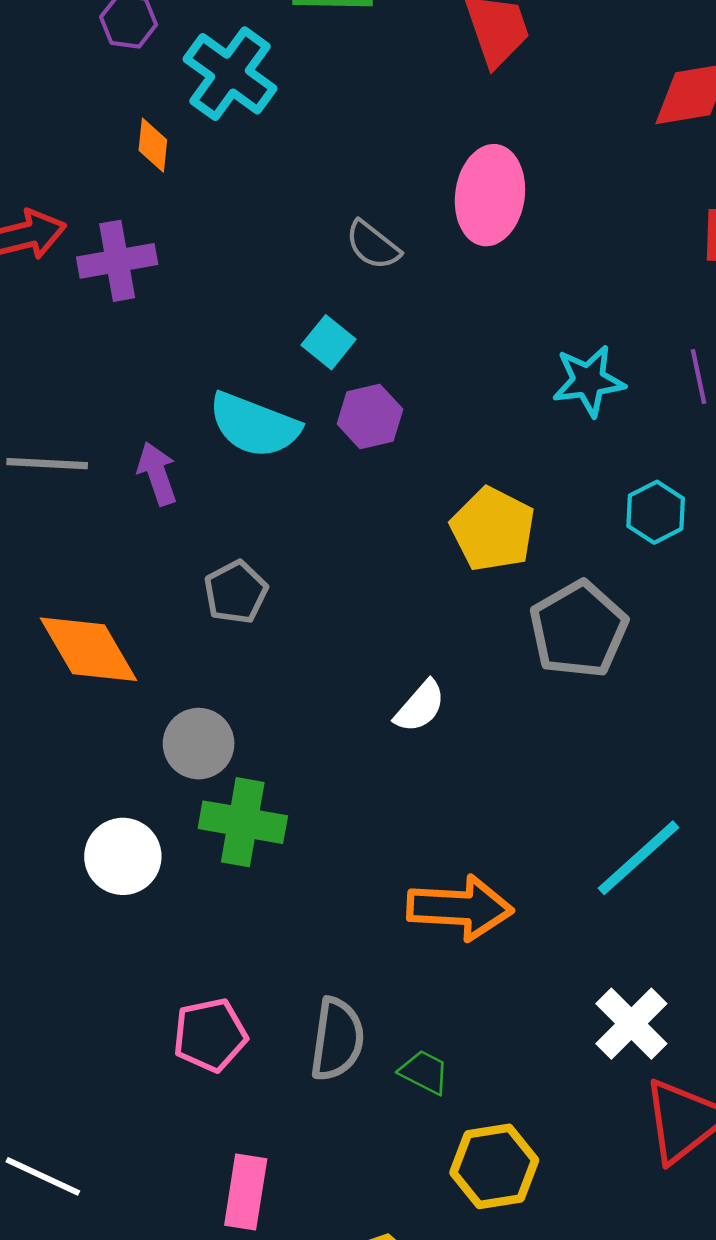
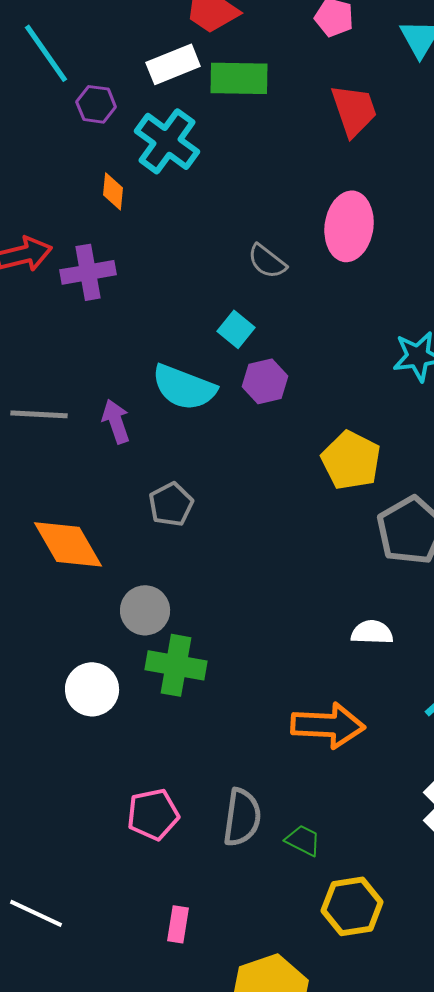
white semicircle: (420, 706) -> (372, 632), moved, turned -129
pink rectangle: (246, 1192) -> (178, 924), size x0.7

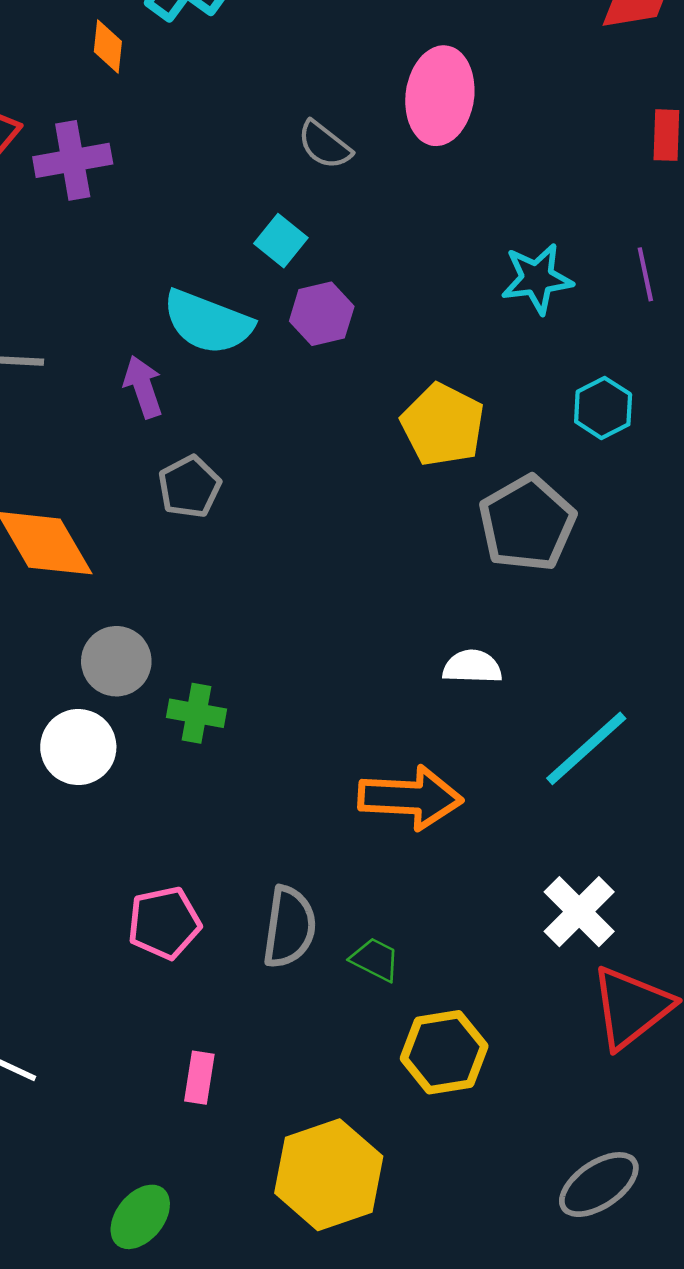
purple arrow: (116, 421) -> (143, 387), moved
gray circle: (145, 610) -> (116, 661), moved
green cross: (176, 665) -> (197, 713), size x0.7

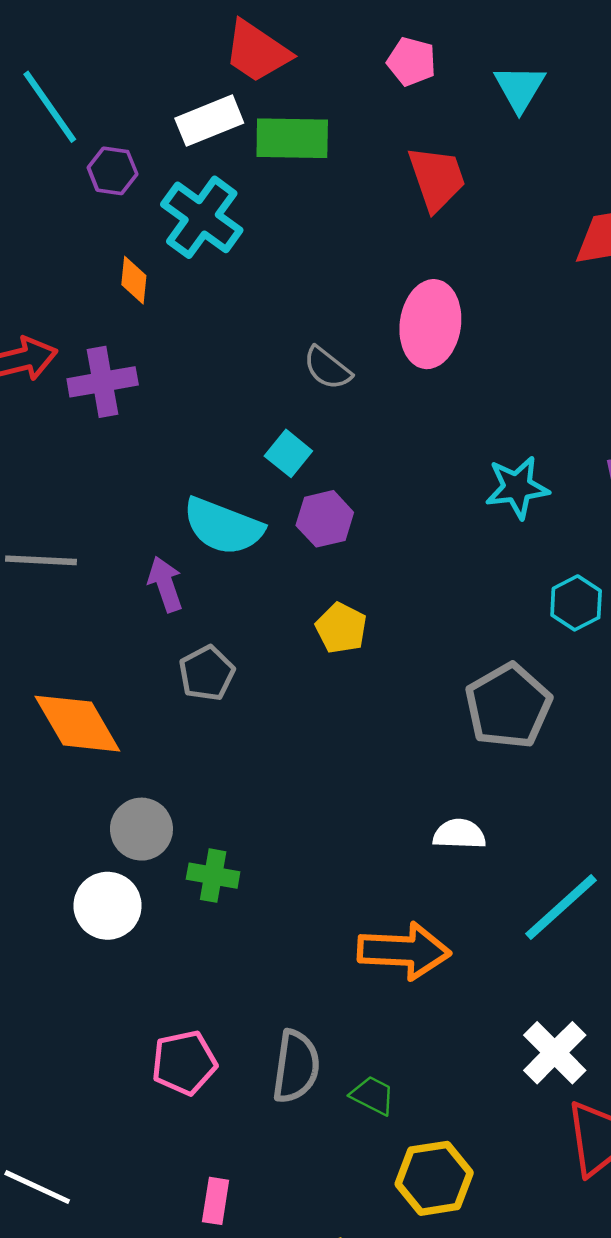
yellow pentagon: (443, 425) -> (341, 628), moved, size x0.7

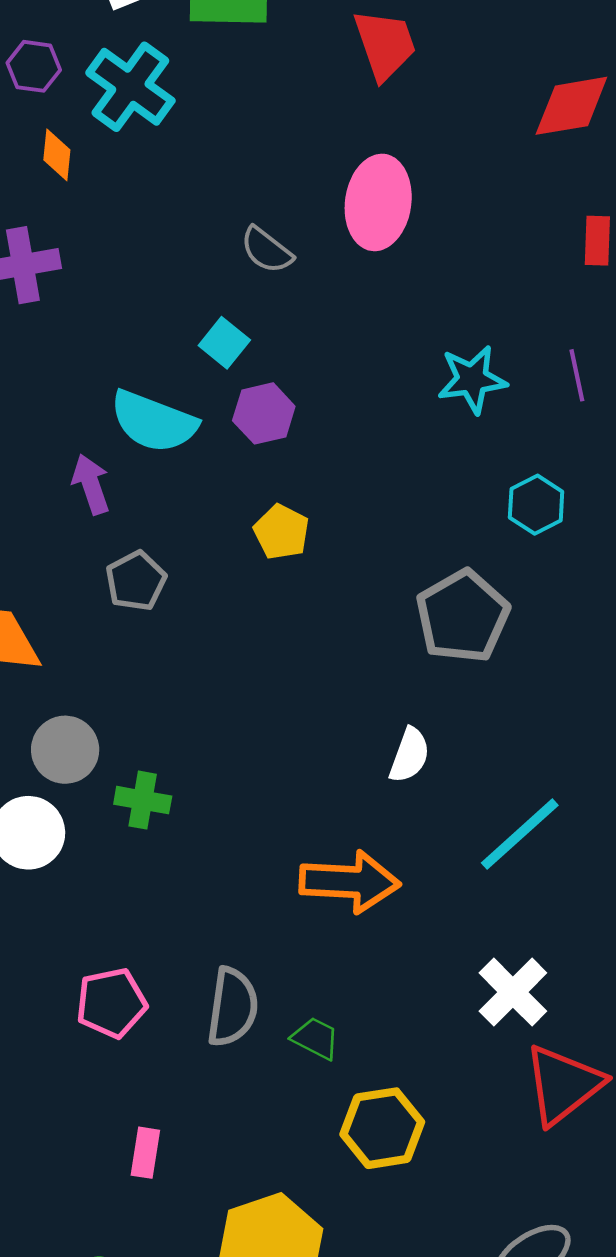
purple hexagon: (113, 171) -> (34, 66), moved
white semicircle: (459, 834) -> (409, 755), turned 108

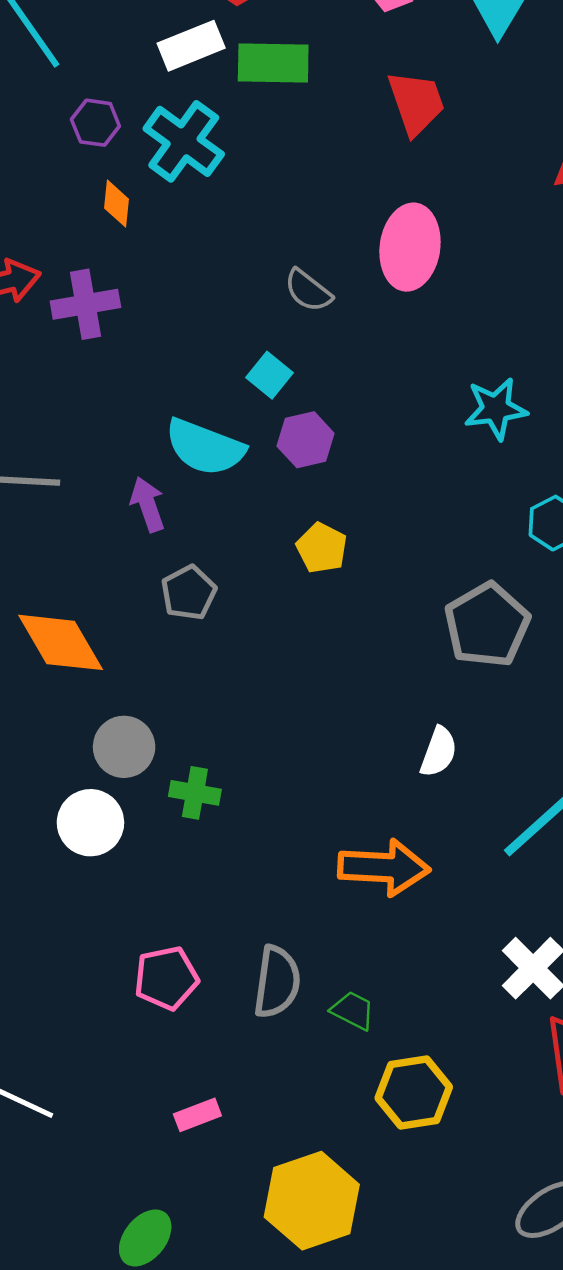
pink rectangle: (145, 1153) -> (197, 1115), turned 60

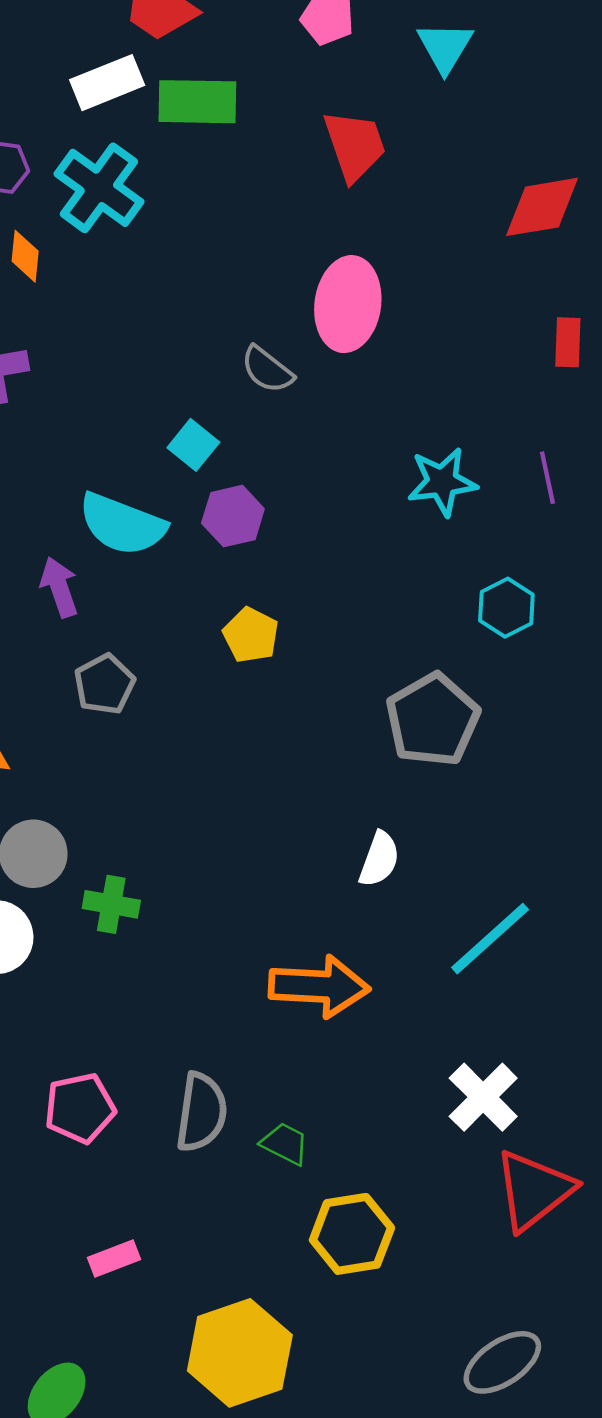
gray semicircle: (308, 291) -> (267, 370), moved

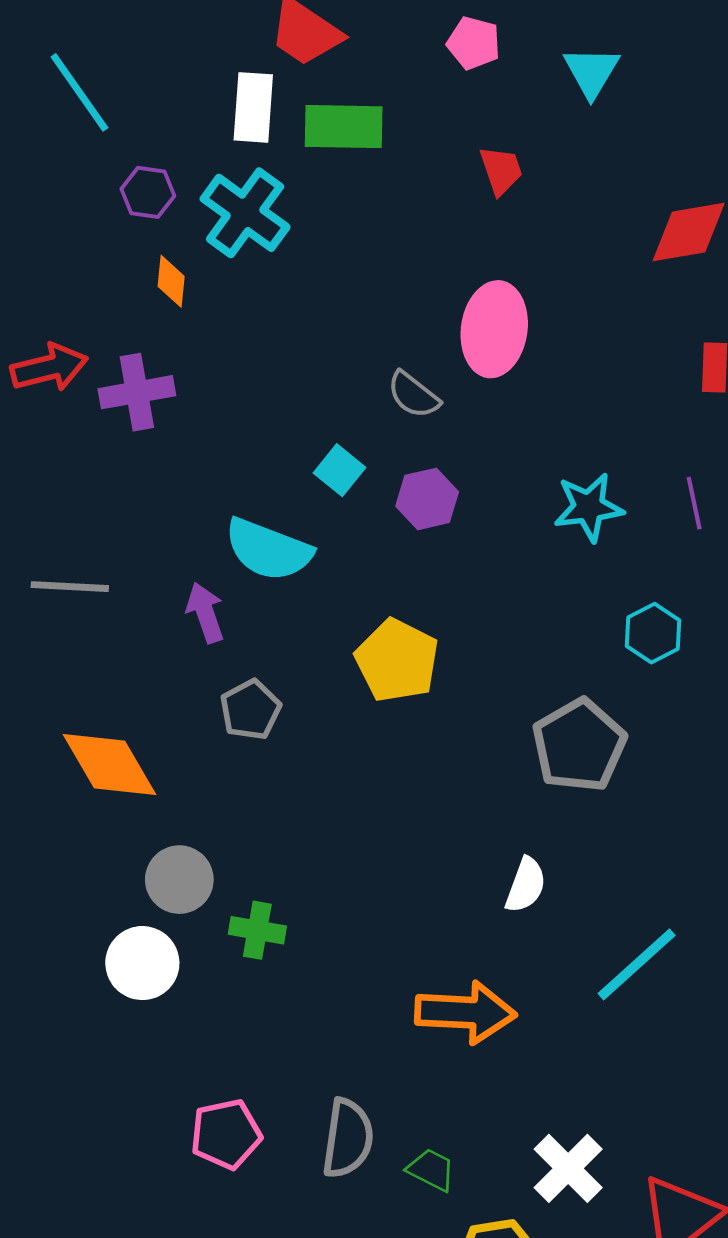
white rectangle: (107, 83) -> (253, 107), turned -64
red trapezoid: (355, 145) -> (501, 170), size x0.7
purple hexagon: (233, 516) -> (427, 499), moved
yellow pentagon: (251, 635) -> (397, 661), size x1.5
white cross: (483, 1097) -> (568, 1168), moved

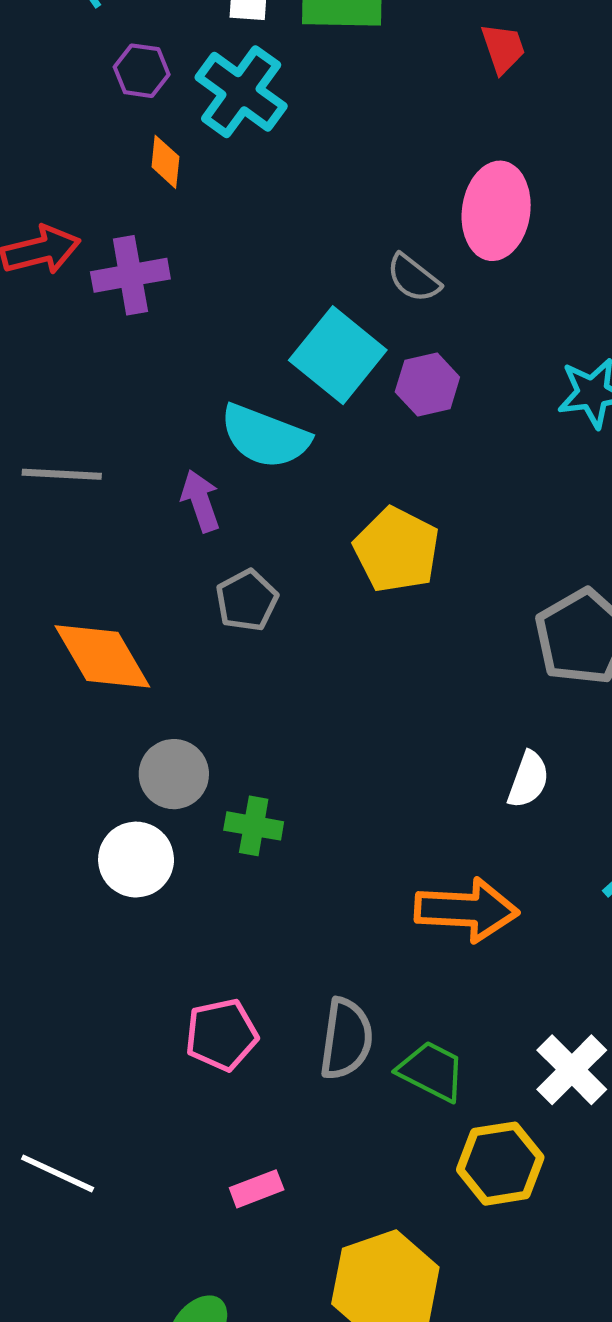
cyan square: (340, 470) -> (338, 355), size x1.8
green trapezoid: (431, 1170) -> (432, 1071), size x1.4

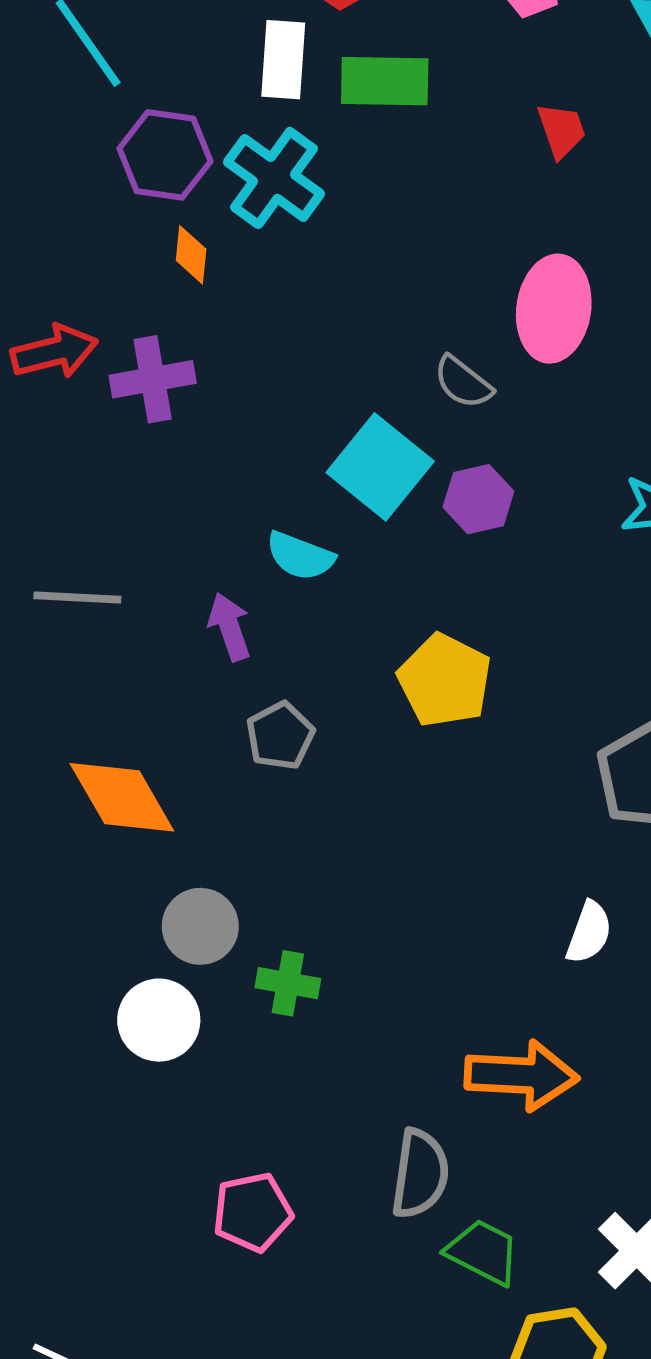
purple hexagon: (142, 71) -> (165, 155), size x1.5
cyan semicircle: (265, 436) -> (300, 556), size x0.7
gray semicircle: (346, 1039) -> (420, 1174), moved

